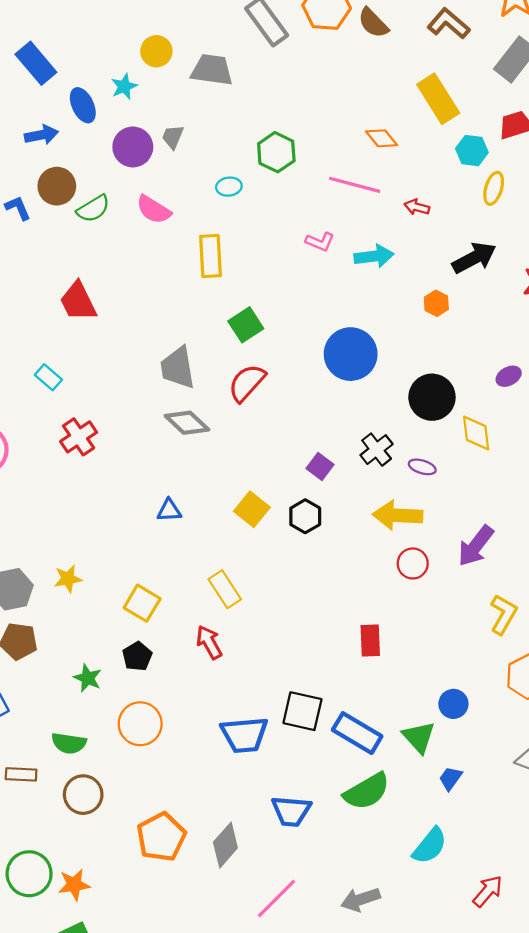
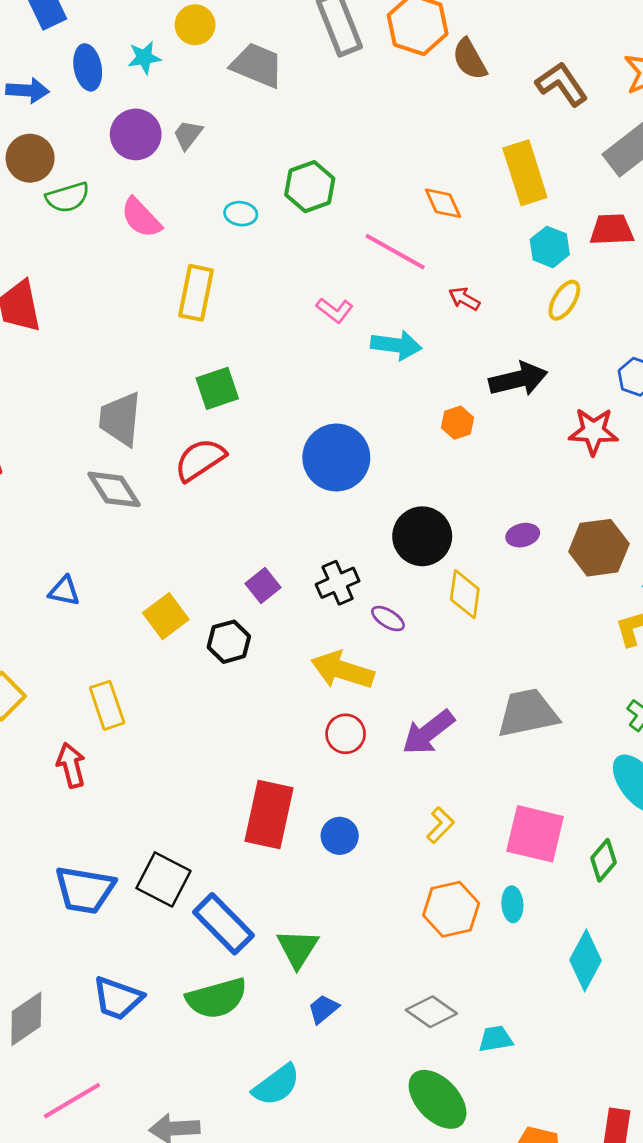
yellow L-shape: (503, 614) -> (440, 825), size x0.7
red rectangle: (370, 640) -> (269, 815), size x1.6
blue circle: (453, 704) -> (340, 836), moved

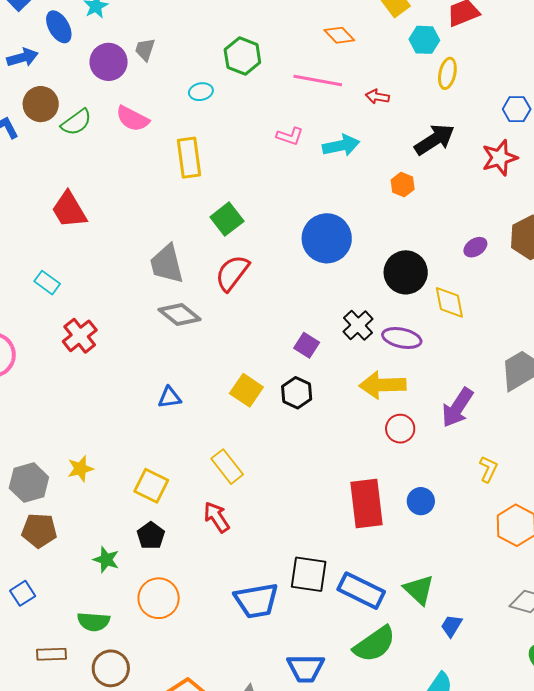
purple ellipse: (388, 619) -> (402, 338), size x1.5

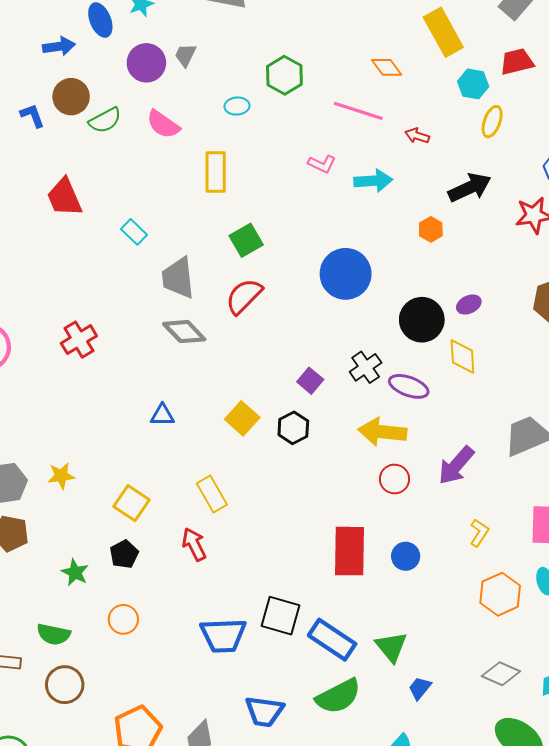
red trapezoid: (69, 210) -> (64, 197), moved
purple ellipse: (475, 247) -> (469, 305), moved
cyan rectangle: (47, 283) -> (134, 232), moved
orange circle: (159, 598) -> (123, 619), size x0.7

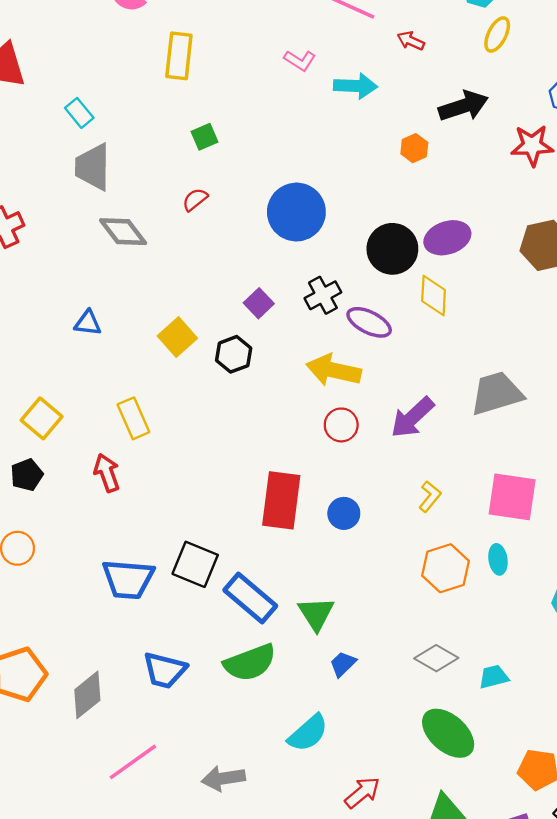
green square: (246, 240) -> (205, 137), size x0.7
blue circle: (346, 274) -> (296, 212), moved
gray trapezoid: (178, 278) -> (93, 167), moved
red semicircle: (244, 296) -> (195, 200), size x0.6
purple ellipse: (469, 305) -> (447, 238), size x1.6

